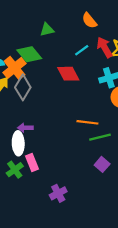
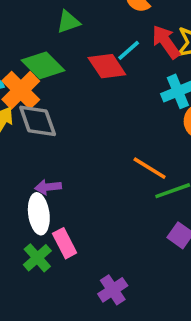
red diamond: (68, 74) -> (107, 66), moved
gray diamond: (23, 87) -> (38, 121), turned -45
orange line: (87, 122) -> (150, 168), turned 30

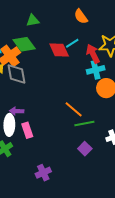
green triangle: (68, 22) -> (33, 20), moved
red arrow: (166, 42) -> (93, 54), moved
pink rectangle: (65, 243) -> (27, 130), moved

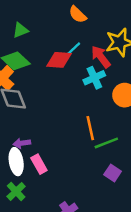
red diamond: (59, 50) -> (59, 60), turned -50
cyan cross: (96, 70) -> (94, 78), moved
orange line: (74, 109) -> (90, 128), turned 48

